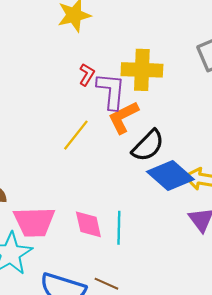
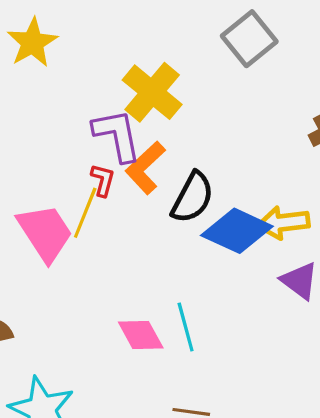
yellow cross: (142, 70) -> (152, 92), turned -36
red L-shape: (87, 75) -> (103, 180), moved
pink trapezoid: (34, 222) -> (45, 233), moved, turned -105

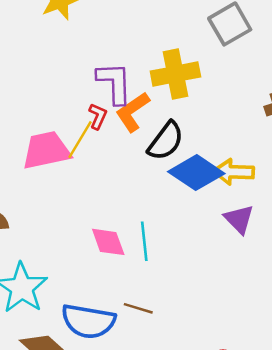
yellow cross: (152, 92) -> (175, 74), moved, turned 30
pink trapezoid: (45, 233) -> (46, 150), turned -78

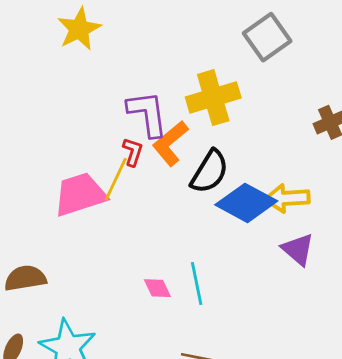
pink diamond: (108, 242) -> (157, 288), size x0.7

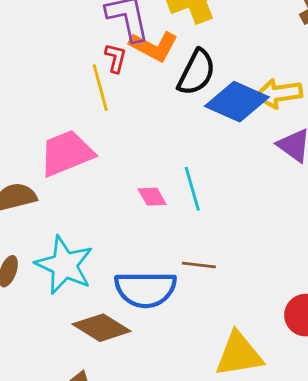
orange L-shape: (170, 143) -> (154, 46), turned -108
yellow line: (116, 179) -> (100, 88), turned -36
pink trapezoid: (80, 194) -> (66, 153), moved

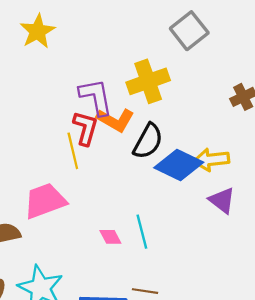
red L-shape: (116, 58) -> (85, 128), size x1.5

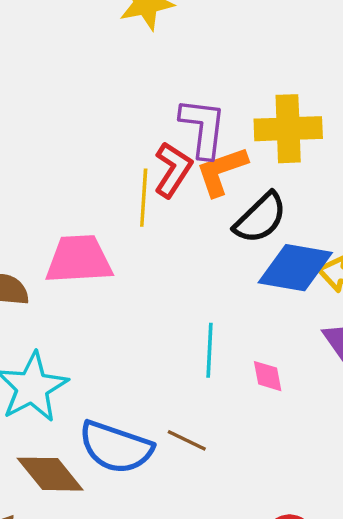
orange L-shape: (115, 120) -> (222, 171), turned 114
blue diamond: (179, 165) -> (295, 268), turned -33
pink diamond: (110, 237) -> (268, 376), moved

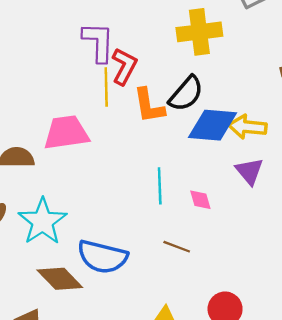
purple L-shape: (203, 128) -> (98, 42), moved
orange L-shape: (222, 171) -> (149, 106), moved, turned -75
brown line: (187, 440) -> (177, 247), moved

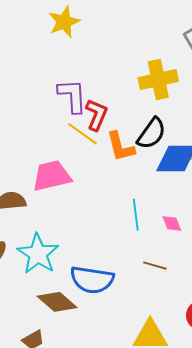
yellow line: (106, 87) -> (82, 134), turned -48

